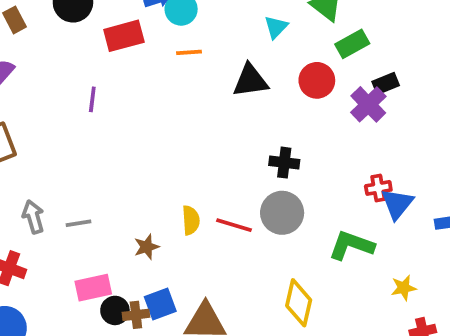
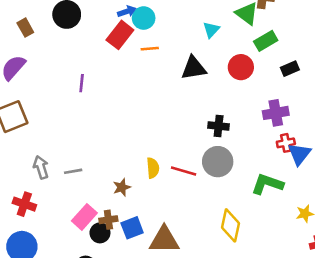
red rectangle: (124, 36) -> (120, 35), moved, turned -36
purple cross: (368, 104) -> (276, 113), moved, turned 35
pink rectangle: (93, 288) -> (84, 217), turned -35
brown cross: (136, 315) -> (108, 220), moved

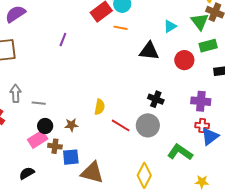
yellow semicircle: (153, 168) -> (100, 107), moved
black circle: (100, 233) -> (45, 126), moved

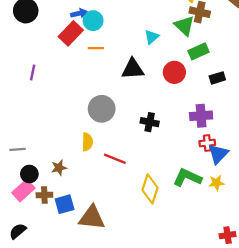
gray circle: (148, 125) -> (102, 109), moved
yellow diamond: (144, 175) -> (150, 189), moved
yellow star: (202, 182) -> (216, 183), moved

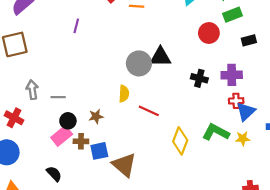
black triangle: (133, 69) -> (160, 57), moved
black cross: (150, 122) -> (199, 78), moved
brown triangle: (92, 218) -> (124, 165), turned 32
black semicircle: (18, 231) -> (54, 174), turned 84

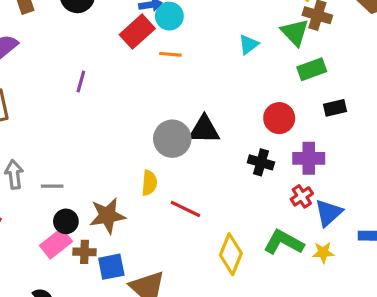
red circle: (209, 33) -> (279, 118), moved
red cross: (236, 101) -> (302, 196), moved, turned -32
brown star: (96, 116) -> (107, 216), size x1.6

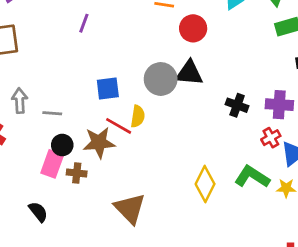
red circle: (279, 118) -> (193, 28), moved
red line: (185, 209) -> (119, 126), moved
pink rectangle: (56, 243) -> (52, 164), turned -36
blue square: (111, 267) -> (108, 89), moved

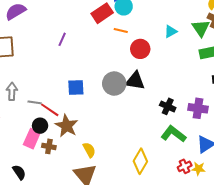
yellow semicircle: (138, 116) -> (89, 150), moved, turned -42
red line: (119, 126) -> (50, 110), moved
red cross: (271, 138) -> (185, 166), moved
brown star: (99, 143) -> (67, 126), turned 30
green L-shape: (252, 177) -> (173, 134), moved

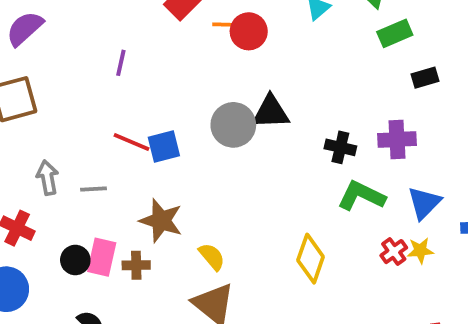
red circle: (140, 49) -> (249, 31), moved
red line: (50, 110) -> (132, 142), moved
black circle: (40, 126) -> (75, 260), moved

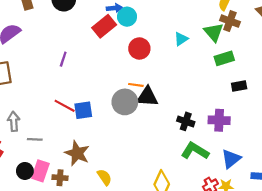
orange line: (226, 25) -> (136, 85), moved
gray line: (93, 189) -> (35, 139), moved

